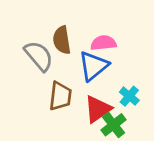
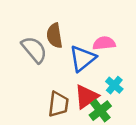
pink semicircle: (103, 43) -> (104, 43), moved
brown trapezoid: (60, 96) -> (58, 104), moved

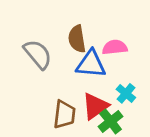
brown semicircle: (55, 36) -> (77, 39), moved
blue triangle: (82, 58) -> (91, 64), turned 44

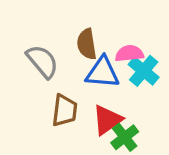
cyan cross: (126, 93) -> (144, 71), moved, size x1.4
brown trapezoid: (64, 114) -> (65, 110), moved

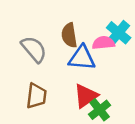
cyan cross: (144, 71) -> (119, 33), moved
brown trapezoid: (65, 110) -> (36, 96), moved

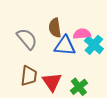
cyan cross: (119, 33) -> (94, 45), moved
red triangle: (86, 96) -> (52, 82), moved, turned -30

